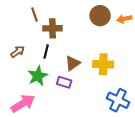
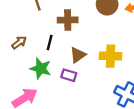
brown cross: (52, 28) -> (68, 20), moved
green star: (38, 76) -> (41, 68), turned -30

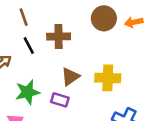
black line: (50, 43) -> (29, 46), moved, turned -42
green star: (41, 68) -> (27, 92), turned -30

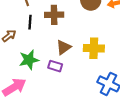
black line: (29, 46) -> (30, 22), turned 32

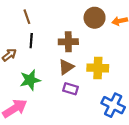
brown cross: (54, 15) -> (68, 42), moved
purple rectangle: (55, 66) -> (71, 89), moved

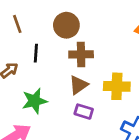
brown line: (27, 17) -> (17, 24), moved
brown circle: (95, 18) -> (66, 25), moved

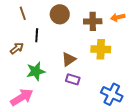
brown cross: (81, 54) -> (93, 21), moved
yellow cross: (117, 86) -> (101, 49), moved

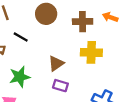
orange arrow: (118, 17) -> (110, 17), turned 32
black line: (37, 35) -> (21, 37), turned -64

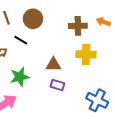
brown circle: (46, 14) -> (33, 19), moved
brown triangle: (56, 63) -> (53, 65), turned 35

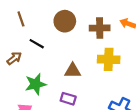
brown circle: (33, 19) -> (65, 21), moved
purple rectangle: (57, 85) -> (68, 99), moved

